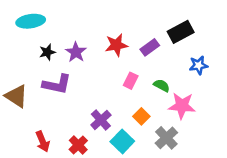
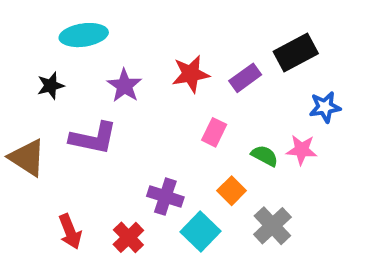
cyan ellipse: (31, 21) -> (84, 35), moved
black star: (47, 52) -> (51, 86), moved
green semicircle: (162, 85) -> (265, 156), moved
pink star: (182, 106) -> (302, 150), moved, size x0.7
purple cross: (101, 120) -> (165, 197), turned -30

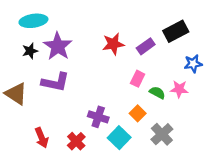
cyan ellipse: (84, 35) -> (33, 21), moved
purple star: (125, 86) -> (58, 46), moved, size x1.4
pink rectangle: (214, 132) -> (138, 79), moved

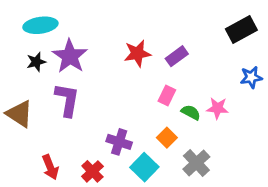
black rectangle: (176, 31) -> (241, 30), moved
blue star: (193, 64) -> (251, 77), moved
purple L-shape: (55, 82) -> (67, 100), turned -92

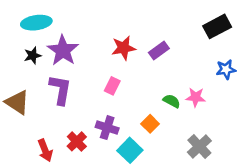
pink rectangle: (167, 96) -> (112, 86), moved
gray cross: (196, 163) -> (199, 147), moved
red cross: (92, 171) -> (77, 141), moved

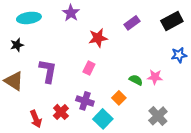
purple star: (63, 50) -> (71, 13), moved, size x0.7
purple rectangle: (159, 50) -> (132, 23), moved
black star: (33, 55) -> (17, 45), moved

